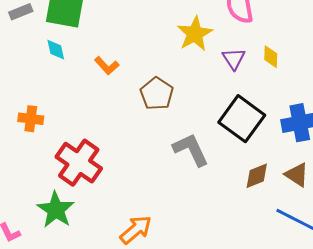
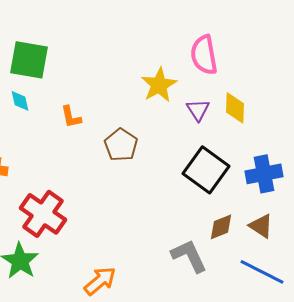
yellow diamond: (271, 57) -> (235, 108), size x1.4
orange L-shape: (107, 66) -> (71, 117), turned 30
gray L-shape: (191, 150) -> (189, 256), moved

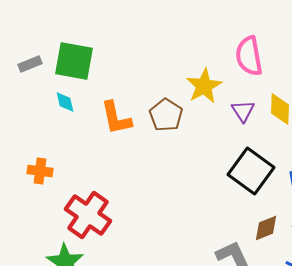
orange L-shape: (71, 117) -> (116, 118), size x1.5
brown pentagon: (121, 145) -> (166, 115), moved

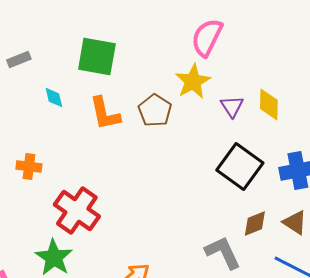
pink semicircle: (249, 56) -> (207, 37), moved, turned 36
green square: (74, 61) -> (97, 56), moved

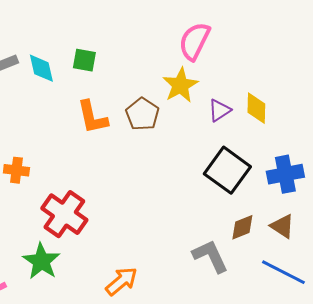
green square: (97, 56) -> (84, 60), size x0.6
cyan diamond: (54, 97) -> (41, 68), moved, size x1.4
purple triangle: (232, 106) -> (219, 110), turned 30

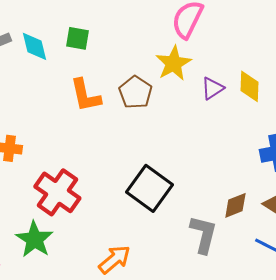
black square: (227, 170) -> (149, 188), moved
gray L-shape: (210, 256) -> (203, 234), turned 39

